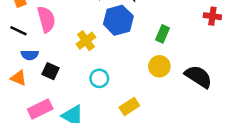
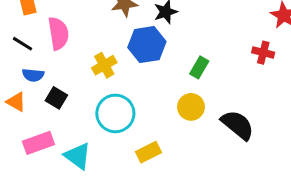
cyan circle: (99, 78) -> (115, 113), size x1.6

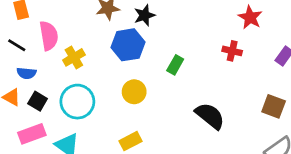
yellow cross: (104, 65) -> (74, 57), moved
black square: (56, 98) -> (38, 101), moved
yellow circle: (191, 107) -> (134, 92), moved
cyan circle: (115, 113) -> (77, 102), moved

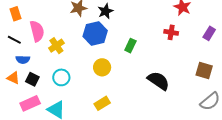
cyan circle: (77, 102) -> (61, 77), size x0.7

